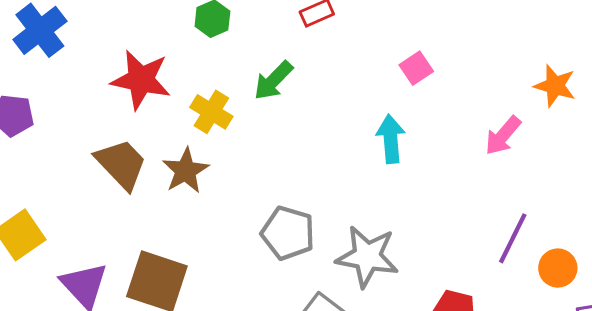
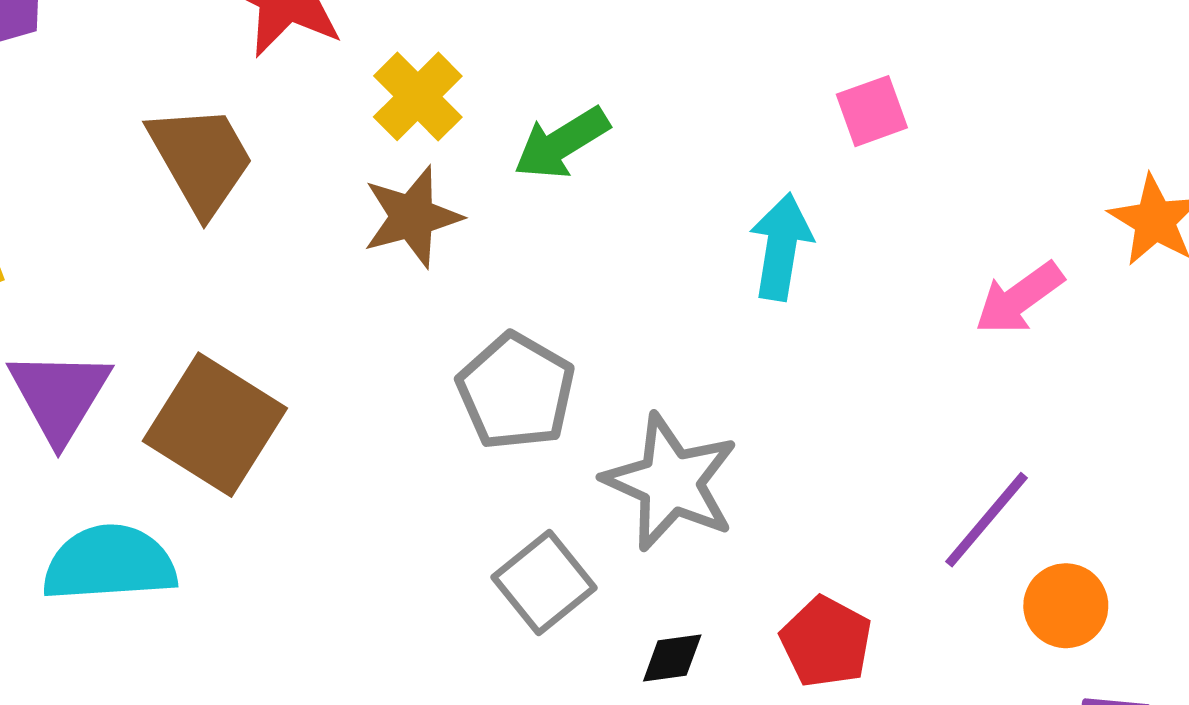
green arrow: (273, 81) -> (562, 143), moved
brown star: (185, 171) -> (412, 217), moved

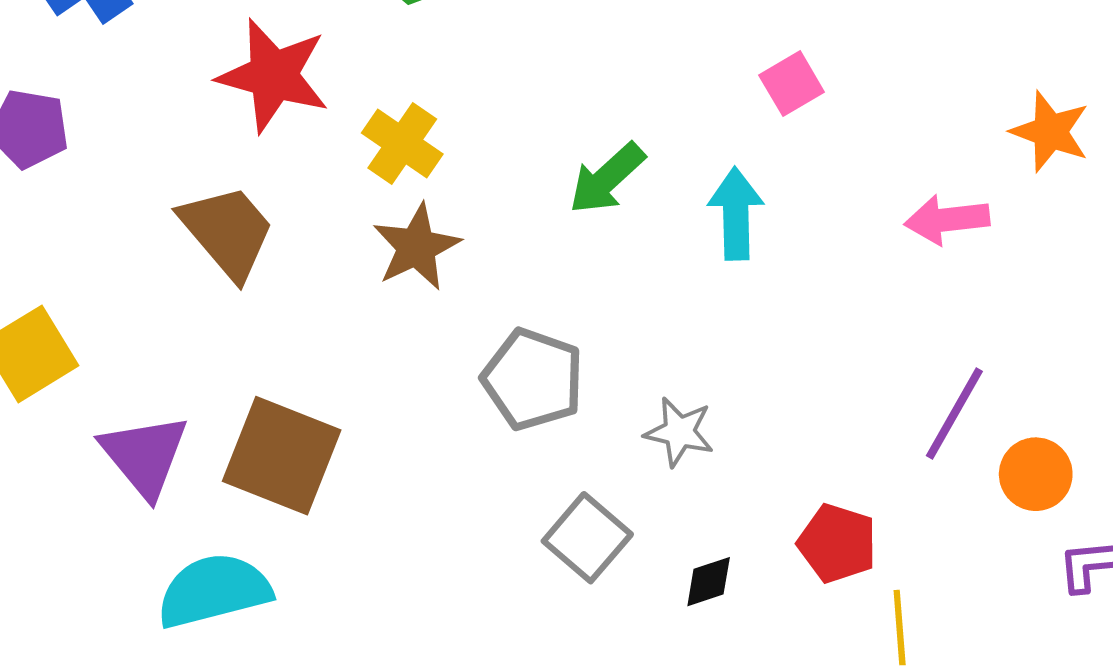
green arrow: (562, 143) -> (607, 178), moved
pink arrow: (1019, 298) -> (947, 220), turned 40
gray star: (671, 482) -> (679, 432), size x0.6

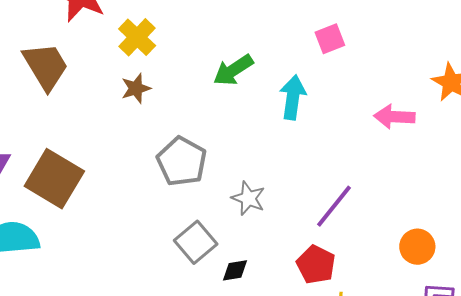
brown star: (417, 247) -> (136, 88), size x0.7
purple line: (954, 414) -> (334, 206), moved
black diamond: (709, 582) -> (235, 270), moved

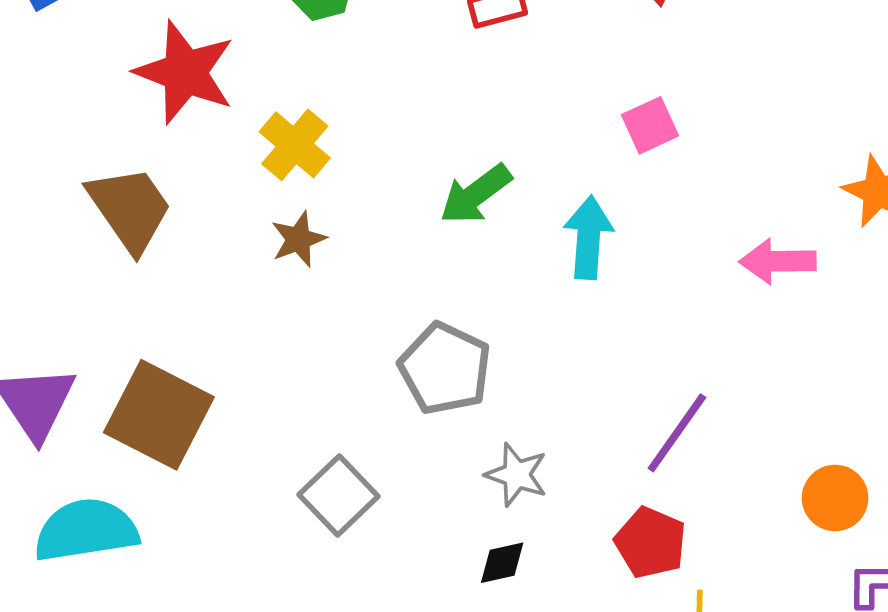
gray pentagon: (182, 161) -> (445, 369), moved
gray star: (248, 198) -> (517, 475), moved
gray square: (196, 242) -> (338, 496), moved

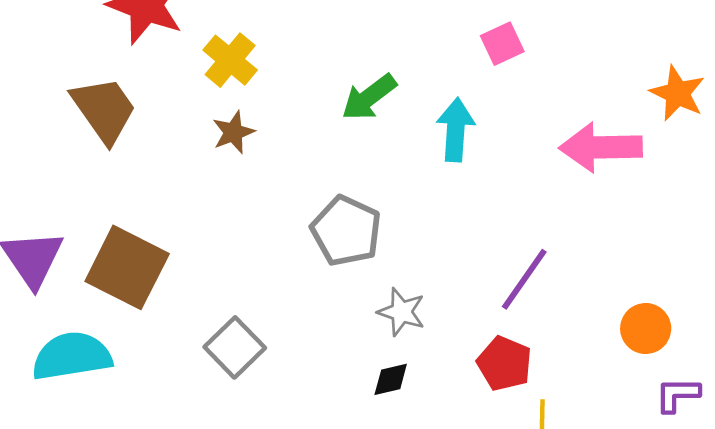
pink arrow: (778, 261) -> (601, 147), size x1.4
gray square: (338, 496) -> (235, 347), moved

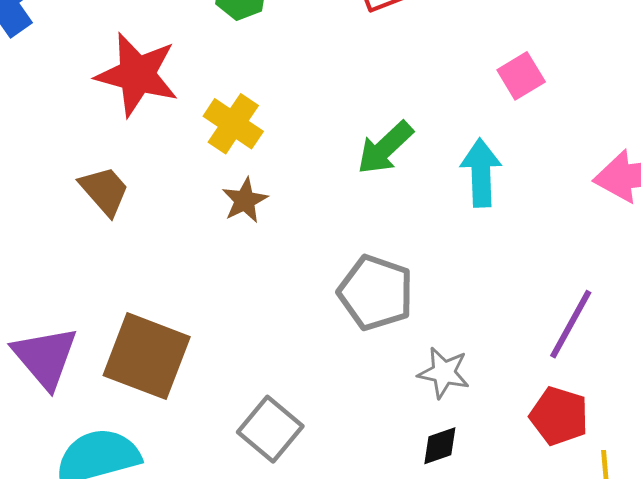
brown trapezoid: (104, 110) -> (104, 191), size x0.7

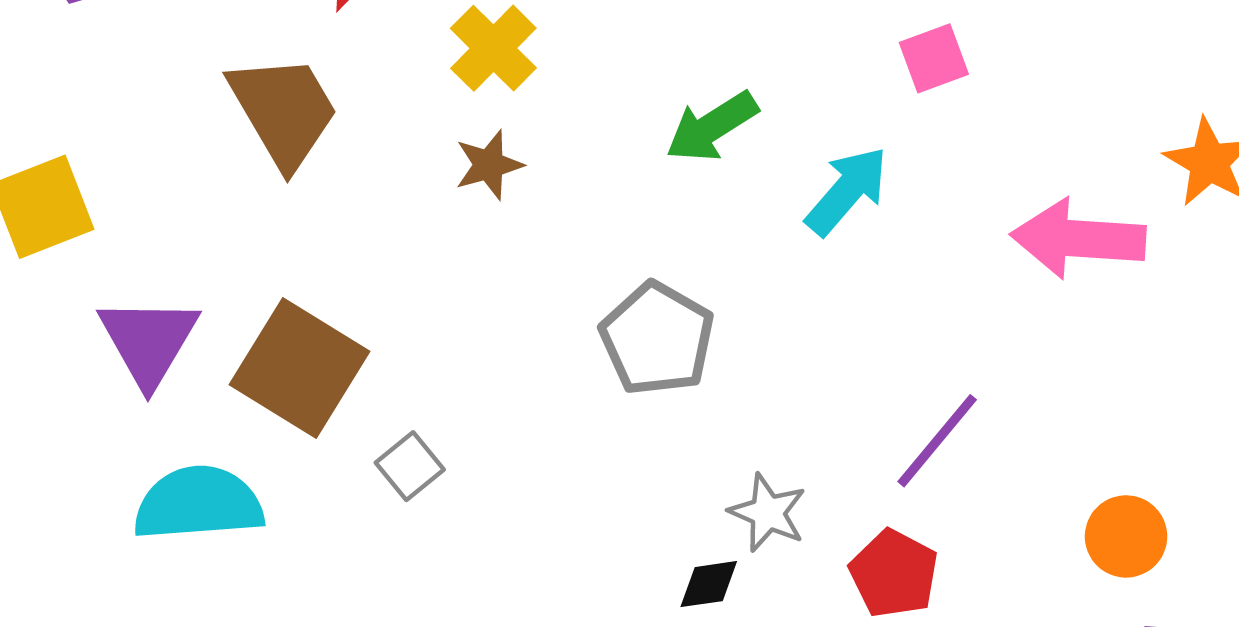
cyan arrow: (481, 173) -> (847, 191), turned 32
brown trapezoid: (104, 191) -> (284, 111), size x1.5
gray star: (444, 373) -> (768, 513), moved
gray square: (270, 429) -> (410, 466), moved, size x0.7

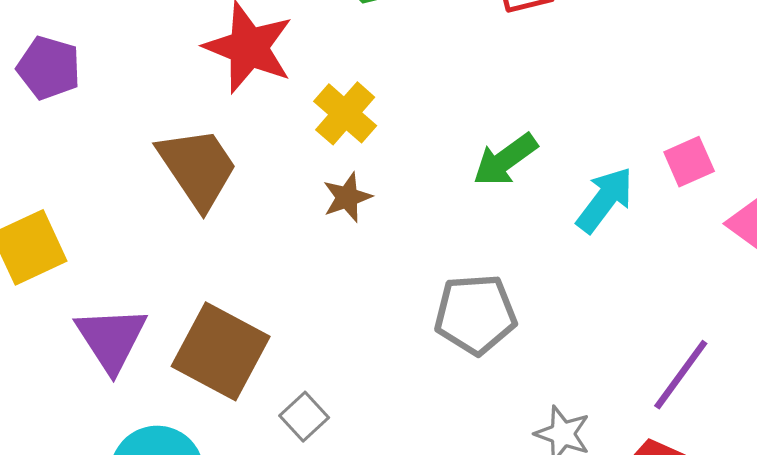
pink square: (934, 58) -> (689, 162), moved
gray pentagon: (657, 339) -> (475, 314), turned -30

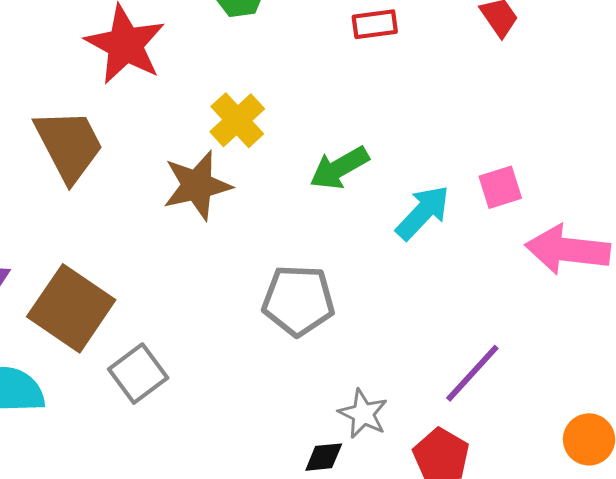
yellow cross: (345, 113) -> (237, 120), moved
brown star: (347, 197) -> (197, 185), size x1.6
gray square: (304, 417) -> (138, 374), size x1.4

